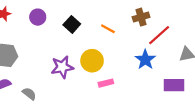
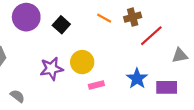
purple circle: (38, 17) -> (26, 17), size x1.6
orange line: (108, 29) -> (104, 18), moved
blue star: (145, 60) -> (137, 79), moved

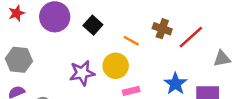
brown cross: (133, 17) -> (162, 29), moved, turned 35
orange line: (104, 18) -> (131, 41), moved

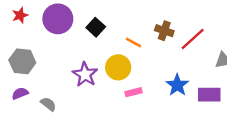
purple star: (82, 73) -> (85, 74), turned -30

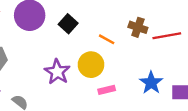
red line: (193, 39) -> (167, 36), turned 32

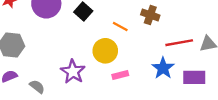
red line: (167, 36) -> (179, 43), moved
purple star: (57, 72) -> (73, 72), moved

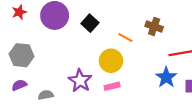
pink rectangle: (120, 75) -> (112, 86), moved
gray semicircle: (37, 87) -> (46, 95), turned -48

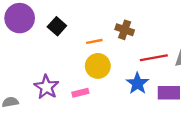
orange line: (125, 38) -> (94, 41), turned -40
yellow circle: (111, 61) -> (98, 66), moved

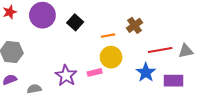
brown cross: (125, 30) -> (135, 25), turned 35
pink rectangle: (80, 93) -> (95, 72), moved

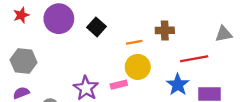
brown cross: (135, 25) -> (165, 30), turned 35
gray triangle: (186, 51) -> (224, 34), moved

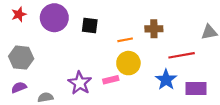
black square: (97, 27) -> (90, 25), turned -35

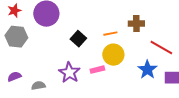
black square: (90, 25) -> (78, 39), moved, turned 35
red line: (182, 55) -> (161, 48), turned 40
gray hexagon: (21, 58) -> (16, 37), moved

